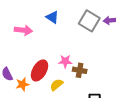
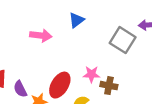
blue triangle: (52, 17) -> (76, 20), turned 48
gray square: (89, 21) -> (123, 40), moved

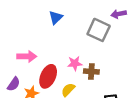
pink arrow: (41, 35) -> (27, 56), moved
purple semicircle: (20, 89) -> (14, 84), turned -112

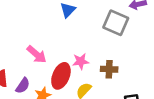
pink arrow: (27, 56) -> (37, 54), turned 42
pink star: (75, 63) -> (81, 61), moved

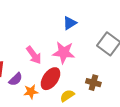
pink star: (81, 61) -> (64, 53), moved, size x1.5

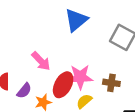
blue triangle: (70, 23) -> (76, 20), size x1.5
pink star: (64, 53) -> (80, 77), moved

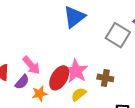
pink arrow: (41, 61) -> (31, 65), moved
pink star: (80, 77) -> (76, 71), turned 30

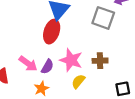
red ellipse: (59, 78) -> (52, 32), moved
purple semicircle: (22, 82) -> (47, 67), moved

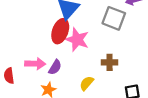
pink star: (71, 60) -> (77, 40), moved
pink arrow: (28, 64) -> (35, 64), turned -36

